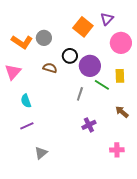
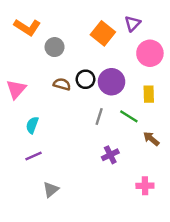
orange L-shape: (22, 42) -> (27, 27), moved
black circle: (70, 56) -> (85, 79), moved
green line: (102, 85) -> (129, 116), moved
cyan semicircle: (26, 101) -> (32, 125), turned 40

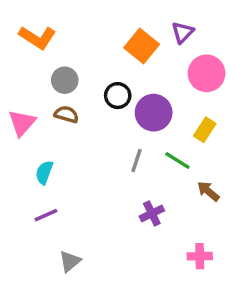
gray circle: (55, 47) -> (65, 80), moved
black circle: (85, 79) -> (118, 96), moved
brown semicircle: (62, 84) -> (66, 114), moved
yellow rectangle: (149, 94) -> (205, 130), turned 35

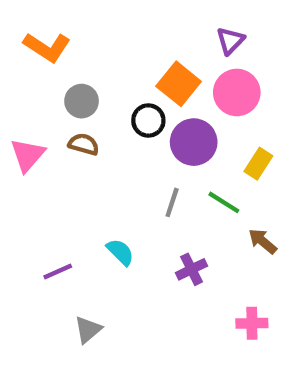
orange square: (142, 46) -> (179, 84), moved
pink circle: (207, 73) -> (237, 92), moved
cyan semicircle: (44, 172) -> (120, 252), moved, turned 115

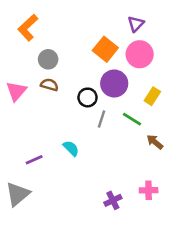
orange L-shape: (47, 47) -> (28, 28), turned 104
black circle: (148, 120) -> (88, 97), moved
purple cross: (191, 269) -> (113, 200), moved
gray triangle: (88, 330) -> (18, 194), moved, size x1.5

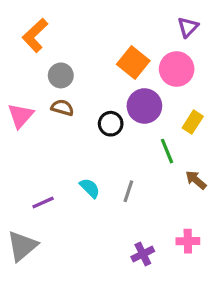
purple triangle: (136, 24) -> (188, 27), moved
gray line: (101, 119) -> (128, 191), moved
green line: (132, 119) -> (167, 151), turned 36

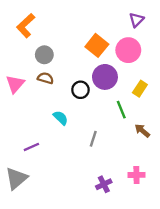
cyan semicircle: (90, 188) -> (61, 118), moved

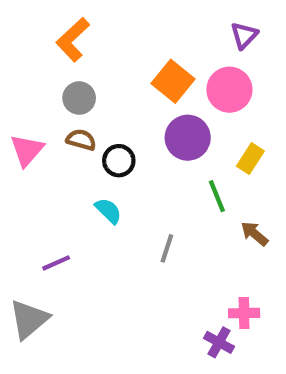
orange L-shape: (26, 26) -> (73, 40), moved
black circle: (80, 90) -> (119, 161), moved
purple cross: (104, 184) -> (219, 342), moved, turned -35

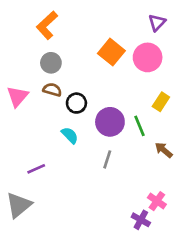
purple circle: (188, 138) -> (110, 122), moved
pink cross: (244, 313) -> (157, 201), turned 36

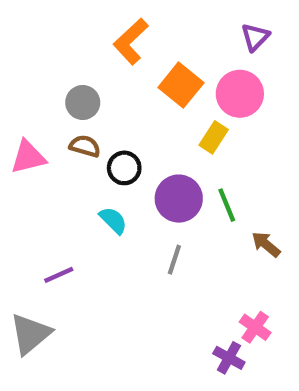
orange L-shape: (47, 25) -> (131, 41), moved
pink triangle: (17, 96) -> (28, 157), turned 35
yellow rectangle: (161, 102) -> (214, 137), moved

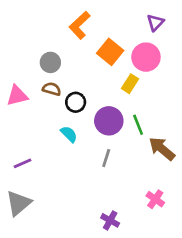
brown arrow: (266, 244) -> (162, 149), size x1.5
purple line: (59, 275) -> (22, 163), moved
purple cross: (229, 358) -> (110, 220), moved

